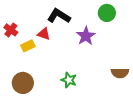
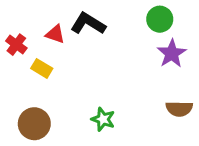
red triangle: (44, 34) -> (55, 34), moved
purple star: (86, 36) -> (172, 54), moved
yellow rectangle: (28, 46) -> (42, 68), turned 56

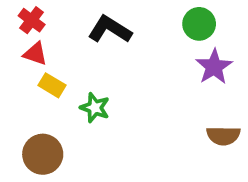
red triangle: (55, 34) -> (35, 54), moved
red cross: (16, 45) -> (32, 20), moved
green star: (103, 119) -> (95, 108), moved

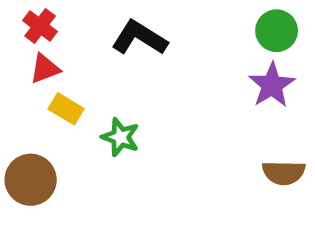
green circle: (199, 24) -> (277, 31), moved
red triangle: (35, 54) -> (45, 69), turned -40
brown circle: (43, 154) -> (31, 180), moved

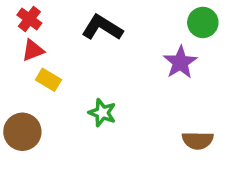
purple star: (272, 85) -> (180, 62), moved
green star: (120, 137) -> (102, 113), moved
brown semicircle: (284, 173) -> (198, 140), moved

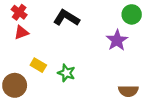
yellow rectangle: (48, 80) -> (38, 65), moved

